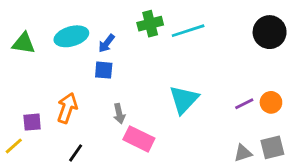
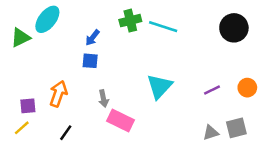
cyan line: (188, 31) -> (163, 27), turned 36
cyan ellipse: (71, 36) -> (47, 19), moved, turned -36
green triangle: (24, 43) -> (21, 38), turned -35
orange circle: (271, 102) -> (247, 88), moved
yellow line: (14, 146) -> (22, 128), moved

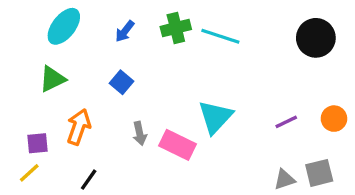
green triangle: (21, 38) -> (52, 79), moved
blue arrow: (92, 38) -> (125, 31), moved
blue square: (90, 61) -> (121, 82), turned 35
pink rectangle: (121, 121) -> (178, 145), moved

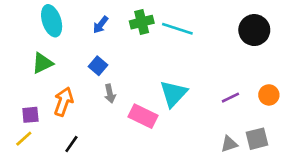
cyan ellipse: (64, 26) -> (52, 21), turned -56
gray arrow: (140, 133) -> (110, 94), moved

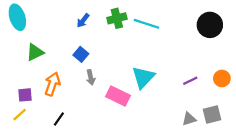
cyan ellipse: (52, 21) -> (17, 17), moved

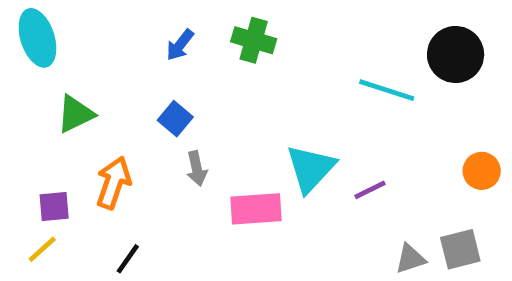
green cross: (117, 18) -> (254, 40), turned 30
cyan line: (146, 24) -> (387, 90), moved
purple line: (190, 81) -> (370, 190), moved
pink rectangle: (118, 96) -> (256, 209), turned -30

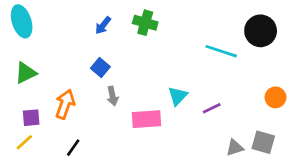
green triangle: (75, 114) -> (26, 73), moved
cyan triangle: (311, 169) -> (178, 96), size x0.7
gray square: (460, 249) -> (263, 142), turned 30

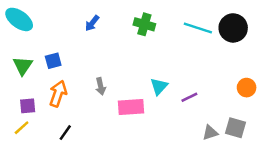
cyan ellipse: (22, 21) -> (19, 19), turned -36
green cross: (145, 23) -> (144, 24), moved
cyan line: (221, 51) -> (198, 28), moved
blue square: (100, 67) -> (53, 61), moved, turned 35
green triangle: (26, 73) -> (23, 66), turned -30

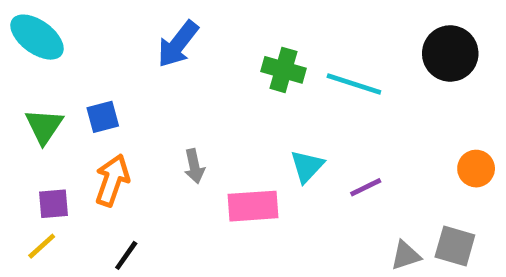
blue arrow: (92, 23) -> (178, 44), size x1.5
green cross: (144, 24) -> (284, 70), moved
cyan line: (198, 28) -> (354, 84), moved

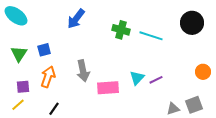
gray arrow: (194, 166) -> (83, 71), size x1.5
cyan triangle: (307, 166) -> (137, 78), moved
gray square: (455, 246) -> (194, 105), turned -36

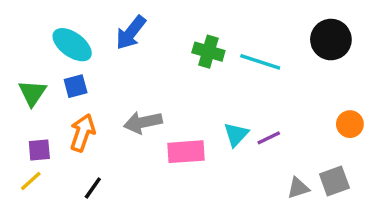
cyan ellipse: (16, 16) -> (72, 45), moved
gray arrow: (83, 71) -> (143, 122), turned 90

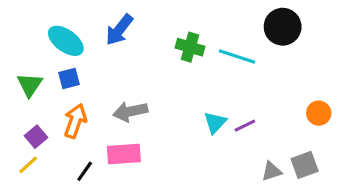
black circle: (331, 40) -> (283, 27), moved
purple square: (39, 150) -> (36, 137), turned -35
pink rectangle: (186, 152) -> (124, 154), moved

